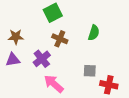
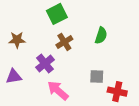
brown cross: (60, 39) -> (64, 42), turned 35
purple triangle: (13, 60) -> (14, 76), moved

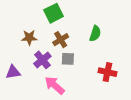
brown star: (17, 40) -> (29, 38), moved
gray square: (97, 76) -> (68, 59), moved
red cross: (117, 92) -> (107, 72), moved

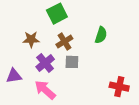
red cross: (107, 72) -> (119, 87), moved
pink arrow: (55, 85) -> (45, 90), moved

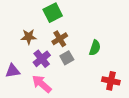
green semicircle: (101, 35) -> (95, 48), moved
gray square: (72, 62) -> (67, 58), turned -32

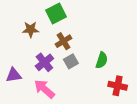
brown star: (29, 37) -> (31, 29), moved
green semicircle: (95, 48) -> (102, 60), moved

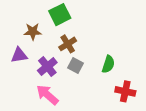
gray square: (71, 61) -> (76, 65), turned -32
purple triangle: (14, 75) -> (19, 55), moved

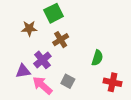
purple triangle: (19, 55) -> (23, 71), moved
gray square: (76, 65) -> (68, 81), moved

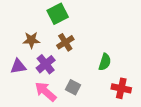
brown star: (29, 28) -> (31, 40), moved
purple triangle: (23, 71) -> (18, 66), moved

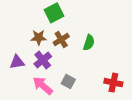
brown star: (31, 40) -> (39, 37), moved
green semicircle: (105, 62) -> (89, 43), moved

